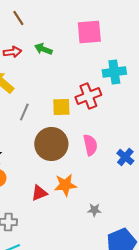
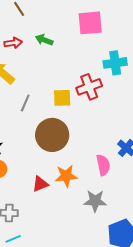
pink semicircle: (90, 145) -> (103, 165), moved
gray star: (94, 210) -> (95, 201), size x1.6

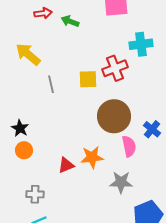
red arrow: (13, 43) -> (43, 13), moved
gray line: (25, 103) -> (51, 84), turned -36
brown circle: (52, 135) -> (114, 116), moved

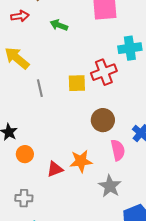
red arrow: (43, 13) -> (20, 16), moved
brown circle: (114, 116) -> (103, 120), size x0.7
orange circle: (24, 150) -> (25, 154), moved
gray star: (121, 182) -> (110, 186), turned 30

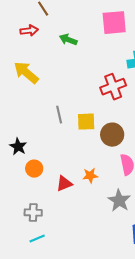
yellow square: (77, 83) -> (86, 122), moved
gray line: (40, 88) -> (59, 115), moved
orange star: (81, 161) -> (90, 176), size x0.7

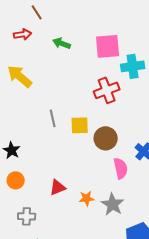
pink square: (114, 23) -> (108, 46), moved
orange circle: (34, 169) -> (16, 180), moved
orange star: (90, 176) -> (87, 198), moved

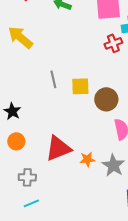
red cross: (107, 90) -> (113, 43), moved, size x0.7
red triangle: (58, 187) -> (58, 148), size x1.6

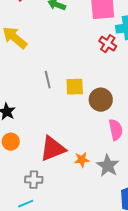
red cross: (113, 43) -> (108, 44), turned -36
gray cross: (27, 177) -> (34, 180), moved

